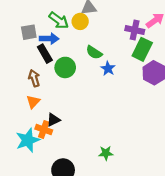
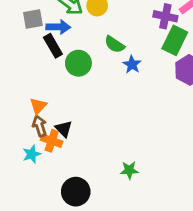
brown arrow: (34, 78) -> (40, 126), moved
black triangle: (53, 120) -> (64, 129), turned -48
cyan star: (28, 140) -> (32, 154), size x0.6

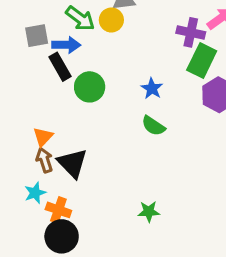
green semicircle: (115, 44) -> (153, 126), moved
black triangle: (64, 129) -> (72, 163), size x1.5
orange cross: (52, 141) -> (58, 210), moved
black circle: (76, 192) -> (62, 236), moved

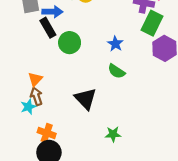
black triangle: (72, 163) -> (86, 99), moved
cyan star: (35, 193) -> (28, 107), moved

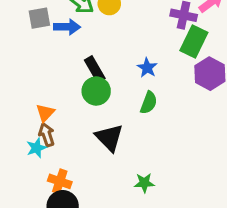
black rectangle: (48, 28) -> (95, 69), moved
green circle: (70, 43) -> (96, 91), moved
green semicircle: (116, 71) -> (149, 103), turned -102

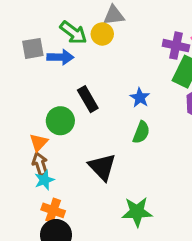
green circle: (96, 91) -> (60, 121), moved
cyan star: (36, 148) -> (44, 180), moved
green star: (144, 183) -> (137, 212), size x1.5

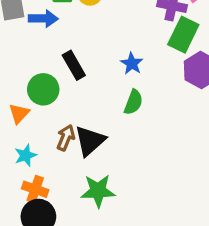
brown arrow: (40, 164) -> (66, 138), moved, turned 40
black triangle: (102, 167) -> (90, 141), turned 32
green star: (137, 212) -> (98, 191), moved

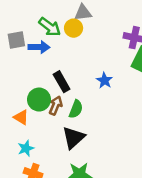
green semicircle: (133, 102) -> (76, 109), moved
orange triangle: (19, 113) -> (21, 117), turned -42
brown arrow: (66, 138) -> (56, 105), moved

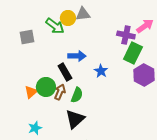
yellow circle: (74, 28) -> (68, 18), moved
blue arrow: (39, 47) -> (77, 56), moved
orange triangle: (21, 117) -> (31, 92), moved, turned 48

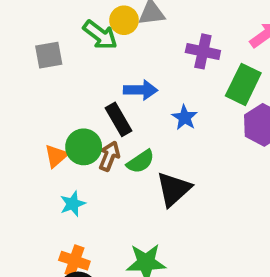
purple cross: (126, 35) -> (203, 51), moved
green semicircle: (77, 95) -> (141, 162), turned 35
black triangle: (75, 119) -> (174, 189), moved
cyan star: (35, 128) -> (73, 204), moved

